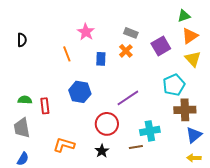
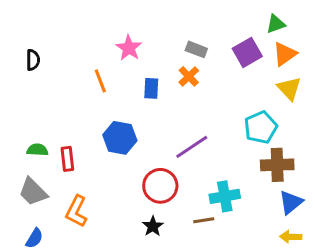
purple square: (161, 46) -> (247, 52), moved
gray trapezoid: (22, 128) -> (33, 192), turned -35
orange L-shape: (64, 145) -> (76, 211), moved, turned -80

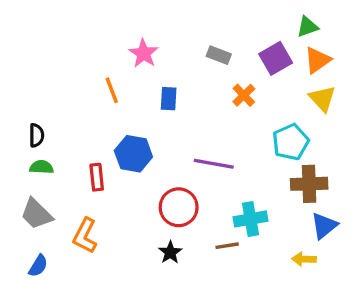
black semicircle: (33, 60) -> (36, 135), moved
orange cross: (189, 76) -> (244, 95), moved
purple line: (192, 147) -> (214, 164), turned 44
red rectangle: (67, 159) -> (97, 177), moved
yellow arrow: (291, 237) -> (304, 259), moved

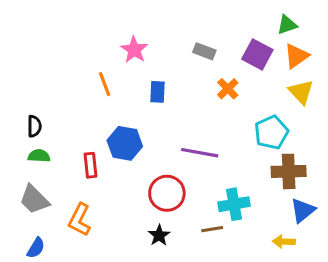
purple square: (276, 58) -> (257, 54), turned -32

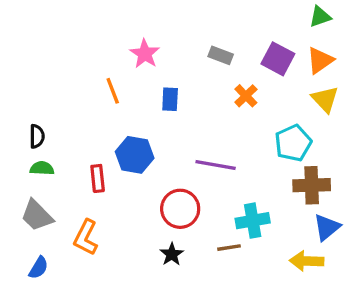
green triangle: (287, 25) -> (320, 17), moved
yellow arrow: (284, 242) -> (307, 261), size x1.4

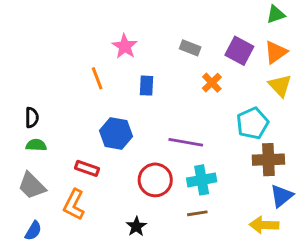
red rectangle: (98, 178) -> (87, 168), moved, turned -65
cyan cross: (253, 221) -> (202, 180), moved
black star: (172, 254) -> (136, 226), moved

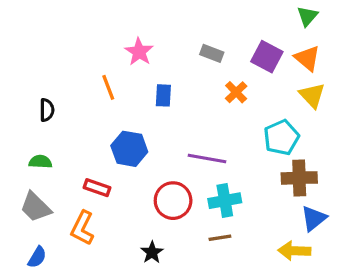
green triangle: (276, 14) -> (307, 16), turned -30
orange triangle: (276, 52) -> (307, 58), turned -45
black semicircle: (32, 118) -> (47, 110), moved

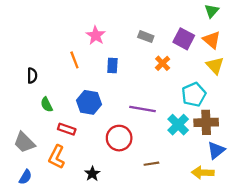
green semicircle: (40, 162) -> (47, 105), moved, turned -120
cyan cross: (225, 201) -> (178, 125), moved, turned -35
black star: (152, 252) -> (92, 174), moved

